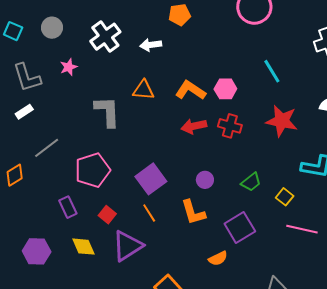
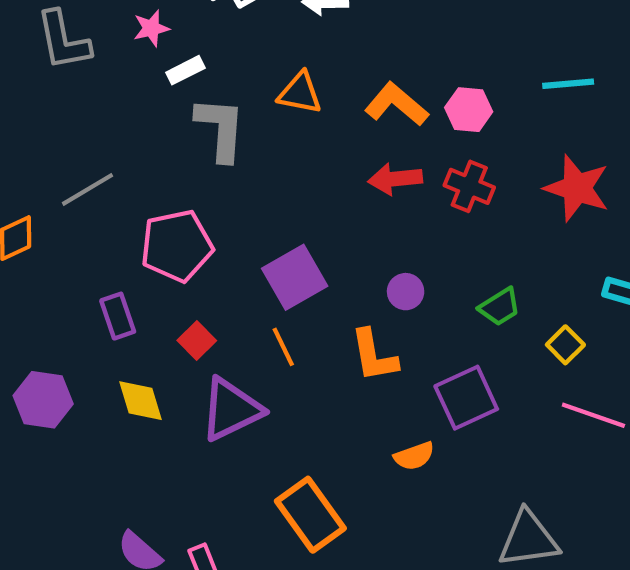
cyan line: (272, 71) -> (568, 84), turned -70
white rectangle: (24, 112) -> (185, 70), moved

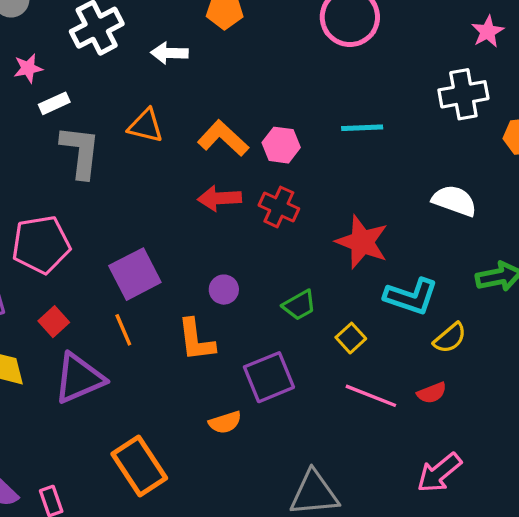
red star: (577, 188) -> (362, 242), moved

